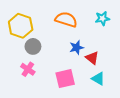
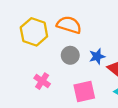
orange semicircle: (66, 20) -> (69, 25), moved
gray circle: (33, 46) -> (70, 55), moved

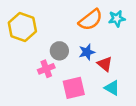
orange semicircle: (69, 25) -> (90, 20), moved, turned 125
pink cross: (42, 81) -> (46, 69), moved, turned 35

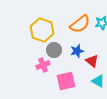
yellow hexagon: (22, 27) -> (42, 30), moved

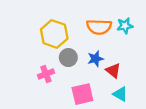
orange semicircle: (80, 24) -> (99, 27), turned 40
pink cross: (43, 65) -> (46, 74), moved

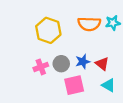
gray circle: (68, 58) -> (61, 64), moved
blue star: (95, 59) -> (83, 62), moved

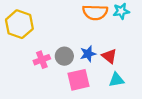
yellow hexagon: (48, 30) -> (19, 24), moved
cyan triangle: (109, 85) -> (116, 80), turned -40

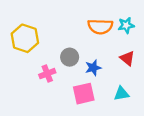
gray circle: (64, 56) -> (70, 57), moved
red triangle: (109, 56) -> (127, 58), moved

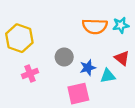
pink cross: (47, 74) -> (30, 73), moved
cyan triangle: (121, 94) -> (108, 76), moved

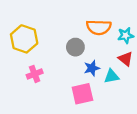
cyan star: (121, 25) -> (126, 35), moved
gray circle: (64, 57) -> (75, 47), moved

